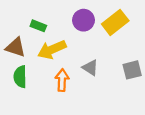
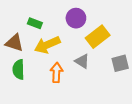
yellow rectangle: (115, 22) -> (98, 37), moved

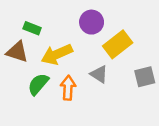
green rectangle: (35, 23) -> (32, 28), moved
green semicircle: (18, 69) -> (38, 84), moved, turned 42

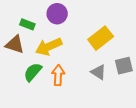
purple circle: (92, 22) -> (57, 14), moved
gray triangle: (99, 74) -> (98, 72), moved

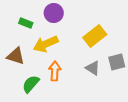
brown triangle: (15, 44) -> (16, 56), moved
green semicircle: (33, 72) -> (31, 84), moved

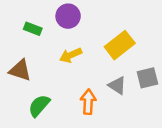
yellow arrow: (46, 44) -> (71, 55), moved, size x0.7
orange arrow: (55, 71) -> (88, 102), moved

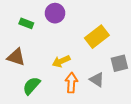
yellow arrow: (71, 55) -> (61, 61), moved
gray triangle: (117, 85) -> (97, 80), moved

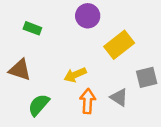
purple circle: (55, 13) -> (88, 16), moved

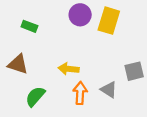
yellow rectangle: (119, 45) -> (109, 21), moved, turned -35
yellow arrow: (75, 75) -> (69, 69), turned 30

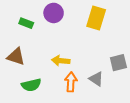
purple circle: (80, 15) -> (54, 13), moved
green semicircle: (35, 96) -> (31, 85), turned -144

